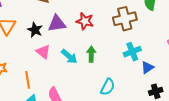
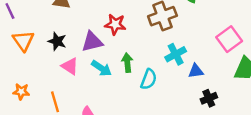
purple triangle: (57, 24) -> (92, 42), moved
blue triangle: (147, 67) -> (196, 71), turned 32
cyan semicircle: (108, 87) -> (149, 79), moved

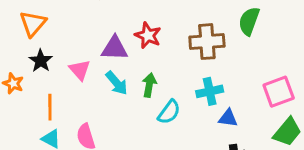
black star: (57, 41) -> (41, 61), moved

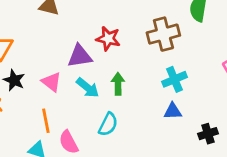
orange line: (50, 107) -> (46, 121), moved
cyan semicircle: (169, 112) -> (108, 124), moved
blue triangle: (228, 118) -> (173, 111), moved

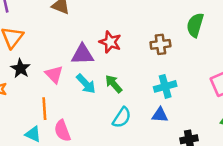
brown cross: (163, 34) -> (160, 44), size x0.7
green arrow: (118, 84) -> (114, 84), turned -48
cyan semicircle: (108, 124) -> (122, 118), moved

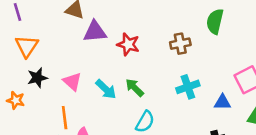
purple triangle: (82, 54) -> (95, 32), moved
black star: (21, 68) -> (37, 78), turned 30
blue triangle: (160, 115) -> (222, 102), moved

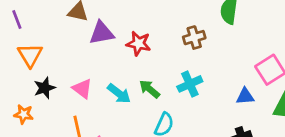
cyan cross: (188, 87) -> (190, 84), moved

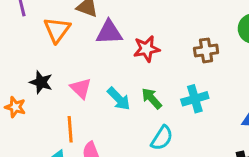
red star: (139, 43) -> (147, 49), turned -30
orange triangle: (30, 55) -> (57, 30), moved
black star: (44, 88) -> (41, 82), turned 30

